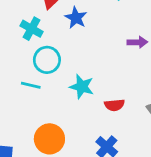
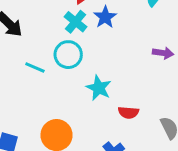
cyan cross: (32, 29) -> (76, 22), moved
cyan line: (31, 85) -> (35, 68), moved

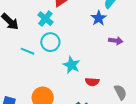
blue star: (105, 17) -> (99, 18), moved
cyan cross: (76, 22) -> (45, 19), moved

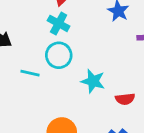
cyan cross: (45, 19) -> (59, 23), moved

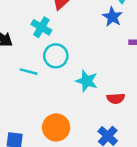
cyan cross: (59, 23) -> (41, 27), moved

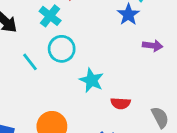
cyan line: (29, 72) -> (30, 62), turned 30

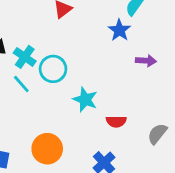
cyan cross: (50, 16) -> (25, 57), moved
gray semicircle: (160, 117) -> (157, 134), turned -110

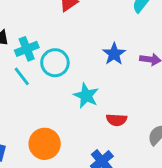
blue star: (119, 30) -> (114, 54), moved
cyan cross: (25, 57) -> (27, 49), turned 30

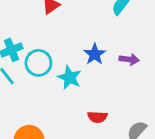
cyan star: (86, 96) -> (69, 78), moved

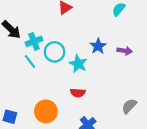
red semicircle: (97, 117) -> (78, 93), moved

